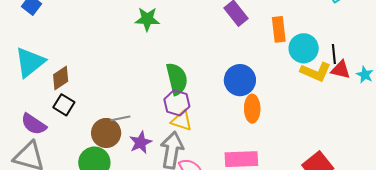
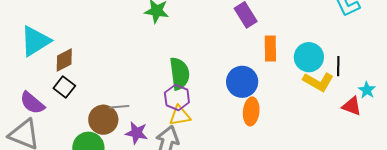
orange rectangle: (279, 29) -> (270, 49), moved
red triangle: (341, 70) -> (352, 106), moved
yellow triangle: (182, 121) -> (180, 116), turned -35
purple star: (141, 143) -> (136, 133), turned 30

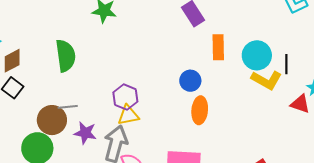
green semicircle: (180, 74) -> (66, 56), moved
blue circle: (242, 82) -> (190, 81), size x0.7

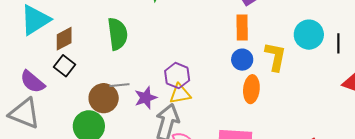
orange rectangle: (218, 47) -> (242, 27), moved
yellow L-shape: (266, 80) -> (275, 57), moved, turned -108
purple star: (85, 133) -> (146, 98), moved, turned -30

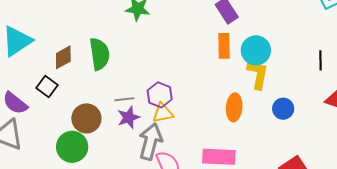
cyan circle: (309, 35) -> (256, 50), moved
brown diamond: (64, 39) -> (63, 57), moved
blue circle: (242, 60) -> (283, 109), moved
gray line: (119, 85) -> (124, 99), moved

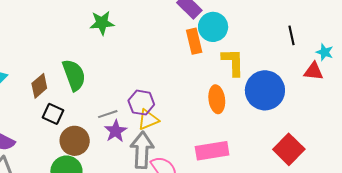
cyan circle: (256, 50) -> (213, 27), moved
black square: (47, 87) -> (53, 114), moved
blue circle: (283, 109) -> (265, 90), size x1.8

